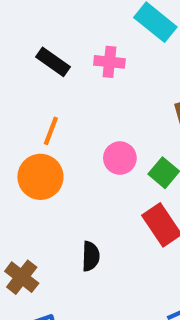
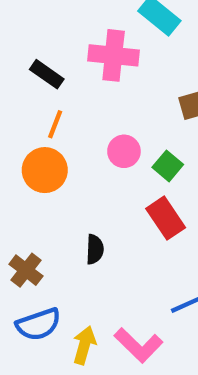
black rectangle: (53, 62) -> (47, 74), moved
pink cross: (109, 62) -> (114, 55), size x1.6

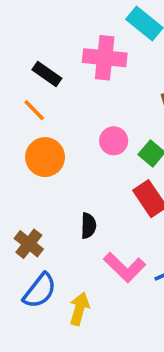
orange line: (55, 124) -> (34, 110), moved, turned -65
blue semicircle: (38, 324) -> (40, 291), turned -33
pink L-shape: (139, 345) -> (125, 267), moved

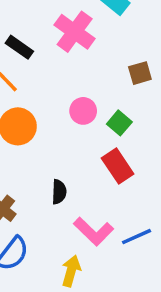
pink cross: (105, 58) -> (75, 32), turned 30
yellow arrow: (79, 309) -> (71, 271), moved

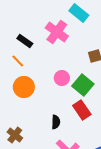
green square: (119, 123) -> (83, 85), size x1.5
black semicircle: (59, 192) -> (56, 122), moved

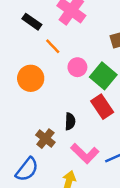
orange line: (18, 61) -> (53, 46), moved
brown cross: (15, 135) -> (45, 139), moved

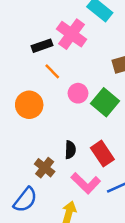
black rectangle: (32, 22) -> (42, 46), moved, turned -54
red rectangle: (102, 107) -> (102, 154), moved

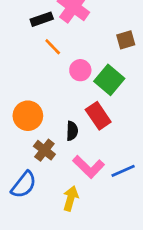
orange circle: (29, 105) -> (28, 116), moved
red rectangle: (102, 154) -> (98, 116), moved

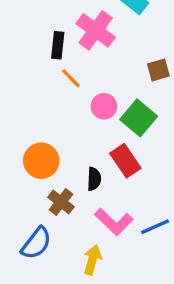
black rectangle: (42, 19) -> (58, 45), turned -65

